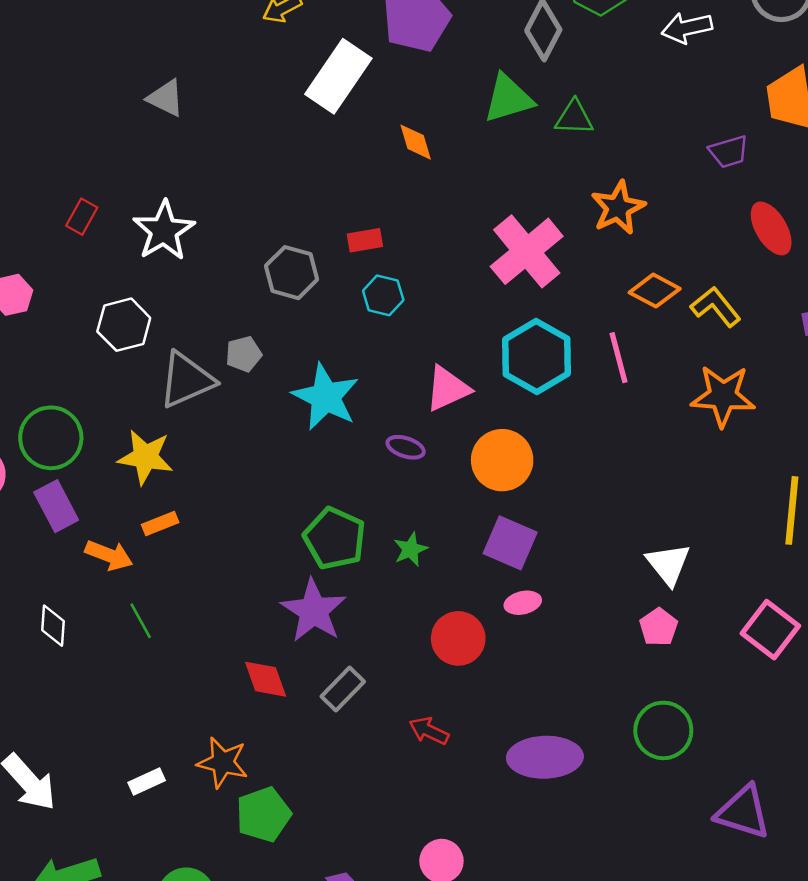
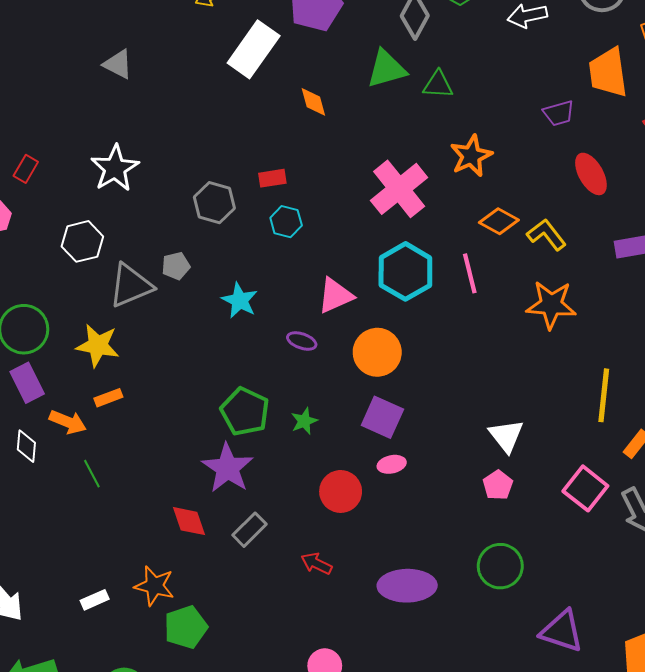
red rectangle: (82, 217) -> (26, 169), moved
cyan star: (326, 397) -> (240, 300), size x0.7
white diamond: (53, 626) -> (26, 446), moved

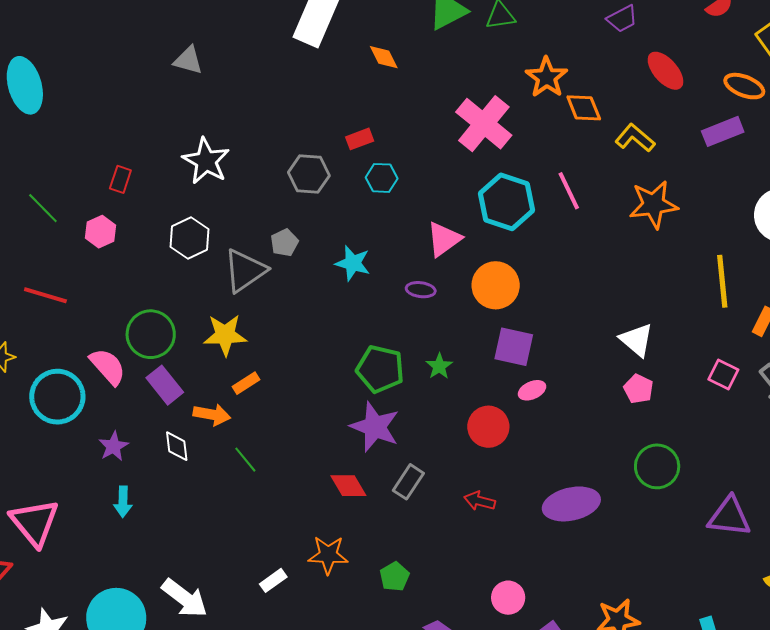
orange diamond: (499, 221) -> (584, 108), moved, turned 51
pink square: (585, 488) -> (723, 375), size x0.7
green pentagon: (186, 627) -> (395, 577), moved, size x0.7

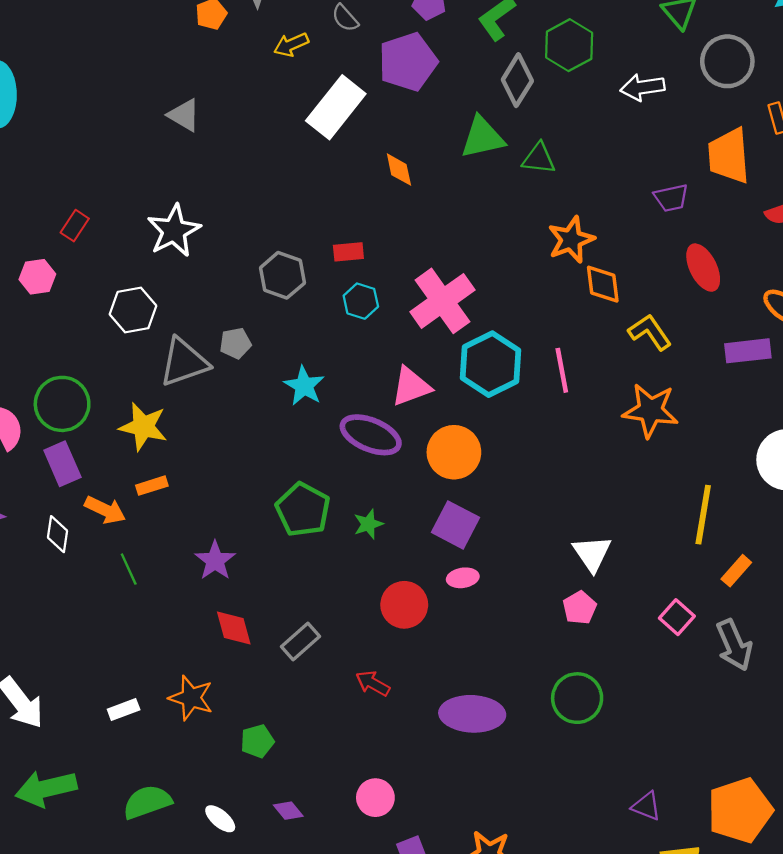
pink cross: (484, 124) -> (442, 301), moved
purple ellipse: (421, 290) -> (371, 435), size x1.8
purple star: (375, 427) -> (215, 561), moved, size x0.7
purple triangle: (729, 517) -> (646, 806), moved, size x0.6

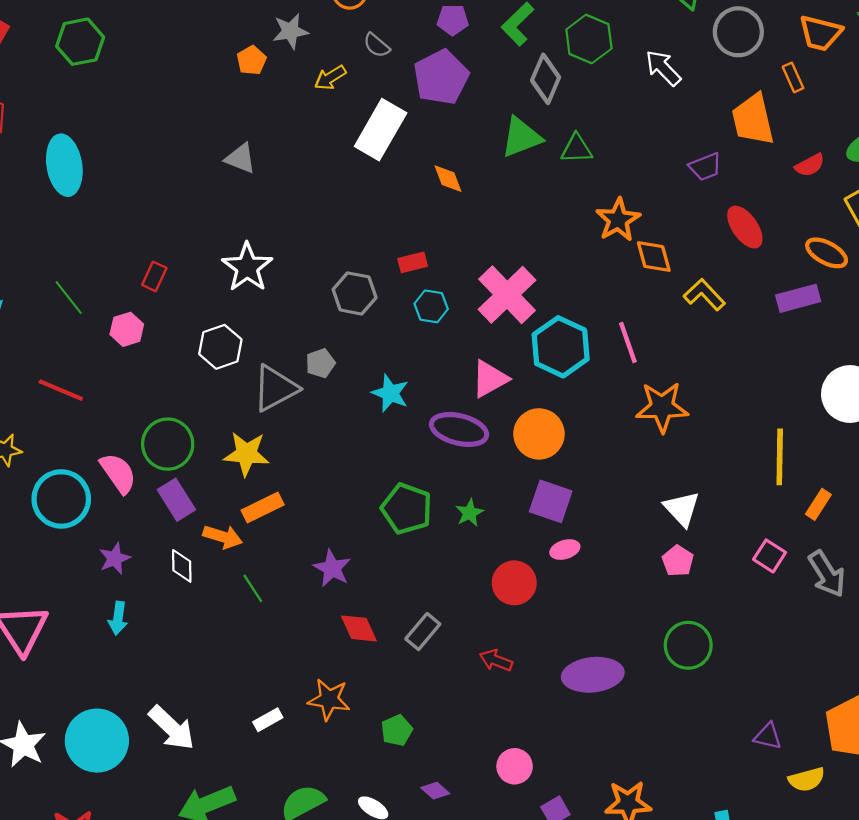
white arrow: (643, 87) -> (663, 68), turned 63
orange star: (651, 410) -> (662, 407), moved
orange rectangle: (152, 486) -> (263, 507), size x1.4

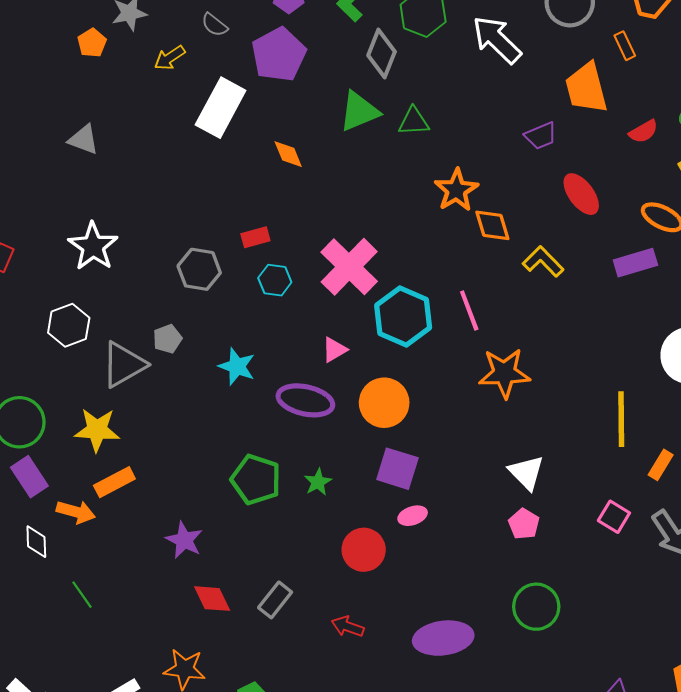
white arrow: (663, 68) -> (497, 40), size x1.4
pink triangle: (490, 379) -> (334, 350), size x0.7
green line: (253, 588) -> (82, 595), moved

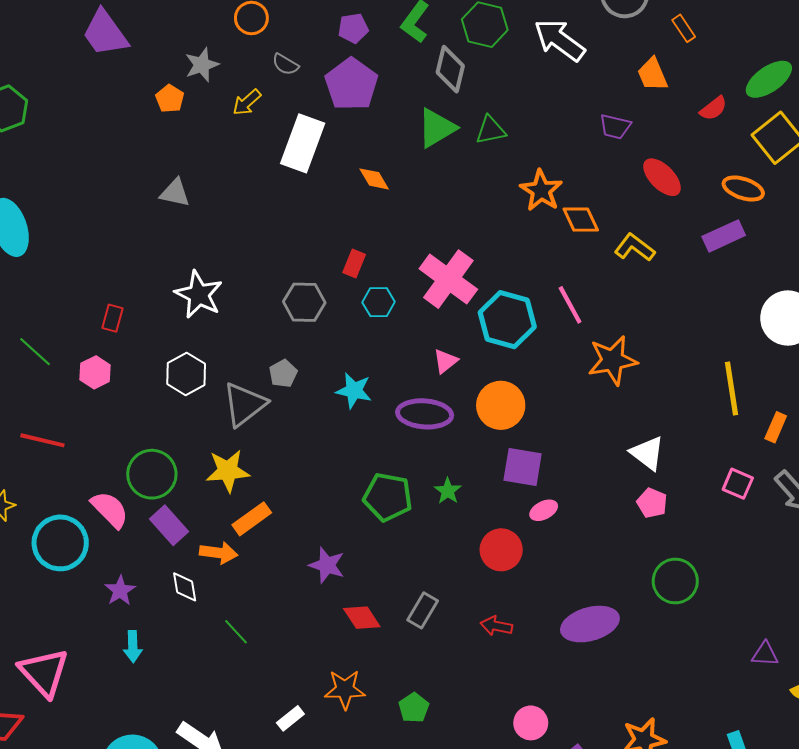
orange trapezoid: (586, 88) -> (652, 74), size x0.7
purple trapezoid: (541, 136) -> (615, 127), turned 44
red rectangle: (255, 237) -> (354, 264), turned -44

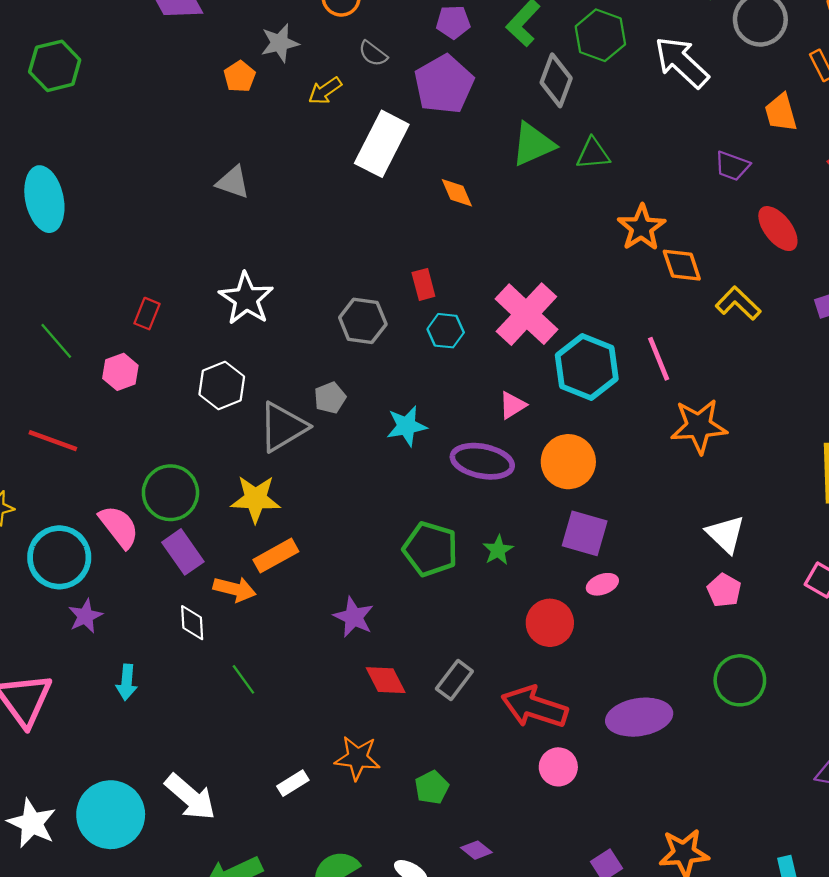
red rectangle: (354, 264) -> (423, 284), turned -44
cyan star: (354, 391) -> (407, 426), turned -30
purple star: (120, 591) -> (85, 616), moved
red arrow: (496, 626) -> (534, 707), size x1.8
pink circle: (531, 723) -> (558, 767), moved

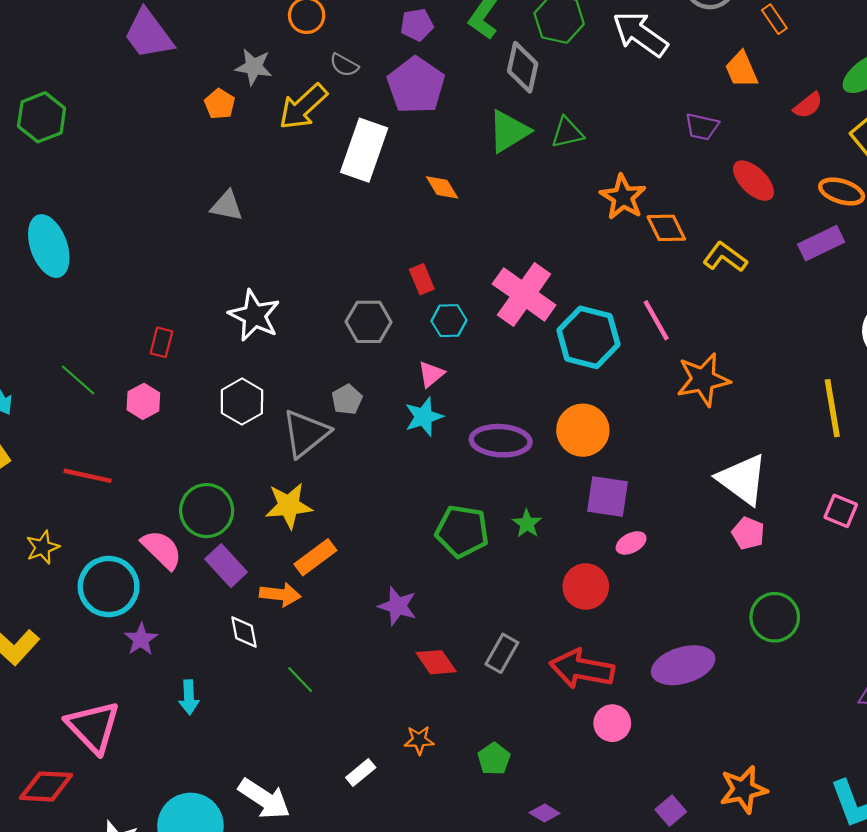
gray star: (280, 43) -> (254, 67), turned 30
yellow arrow: (325, 91) -> (303, 107), size x1.6
pink triangle: (512, 405) -> (431, 374), moved
white triangle: (726, 534) -> (742, 479), size x1.4
orange star: (357, 758) -> (419, 740), size x0.7

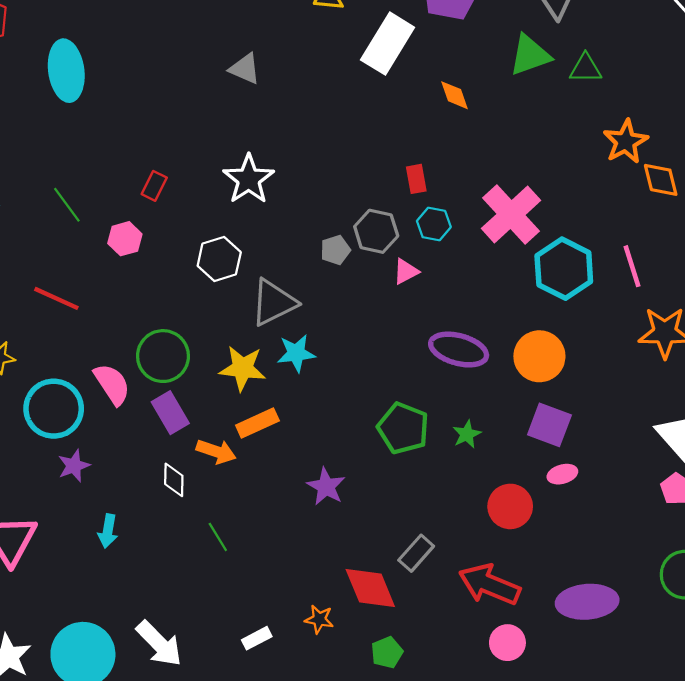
gray hexagon: (369, 322) -> (376, 231), moved
gray pentagon: (347, 399) -> (335, 250), moved
cyan star: (424, 417) -> (296, 353), moved
red diamond: (436, 662) -> (370, 588), moved, size x1.4

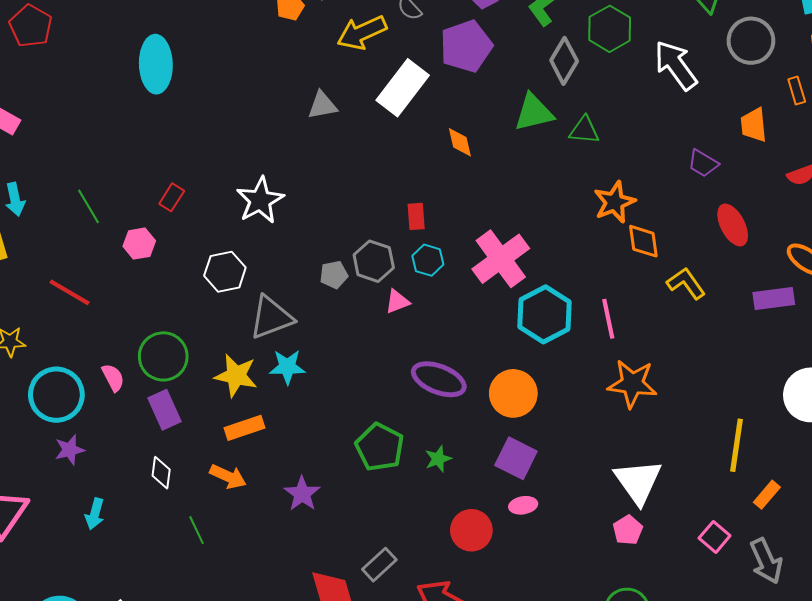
gray triangle: (245, 69) -> (322, 105), moved, turned -40
cyan ellipse: (66, 71) -> (156, 64), moved
pink semicircle: (112, 384) -> (113, 378), size x0.7
orange arrow: (216, 451) -> (228, 477), moved

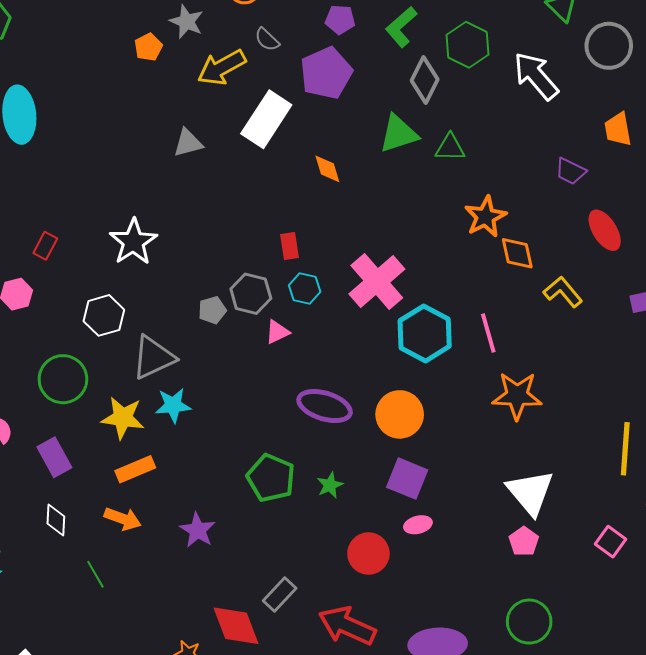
green circle: (163, 356) -> (63, 379), moved

